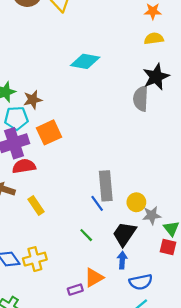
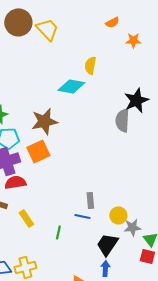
yellow semicircle: (154, 39) -> (90, 65), moved, turned -72
brown star: (33, 100) -> (44, 121), moved, size x1.5
gray rectangle: (106, 186) -> (90, 200), size x0.6
blue line: (97, 203) -> (82, 216), turned -42
green line: (86, 235) -> (58, 232), moved, turned 56

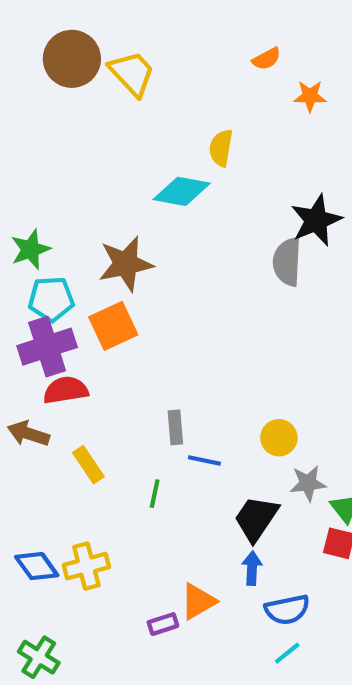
gray rectangle: (90, 200) -> (175, 427), moved
yellow circle: (118, 215) -> (279, 438), moved

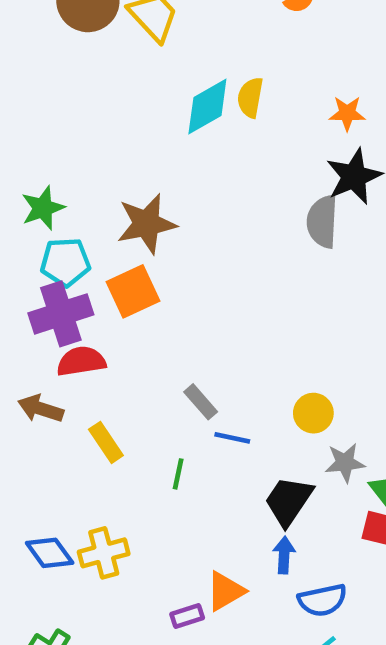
orange star: (310, 96) -> (347, 113), moved
cyan diamond: (182, 191) -> (207, 107), moved, turned -40
gray rectangle: (175, 427) -> (201, 402), turned -36

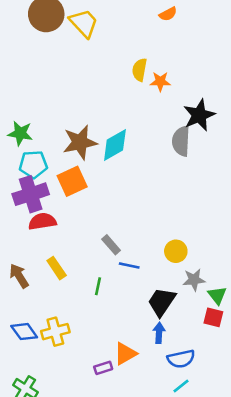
cyan diamond: (207, 107) -> (115, 145), moved
orange star: (347, 113) -> (160, 81), moved
green star: (43, 208) -> (20, 133), turned 30
brown arrow: (41, 409) -> (19, 276), moved, turned 40

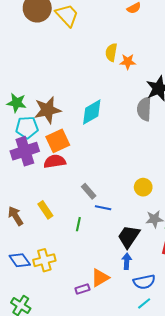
brown star: (80, 142) -> (47, 110), moved
red semicircle: (42, 221) -> (55, 161), moved
yellow circle: (176, 251) -> (143, 187), moved

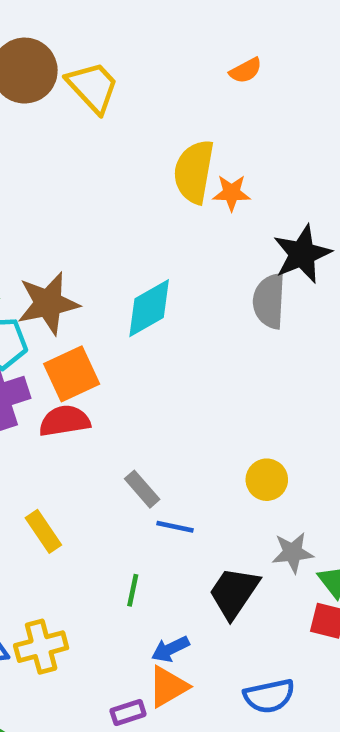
yellow semicircle: (111, 52) -> (194, 172), size x1.5
green line: (78, 224) -> (133, 590), moved
blue arrow: (127, 261) -> (170, 649), moved, turned -119

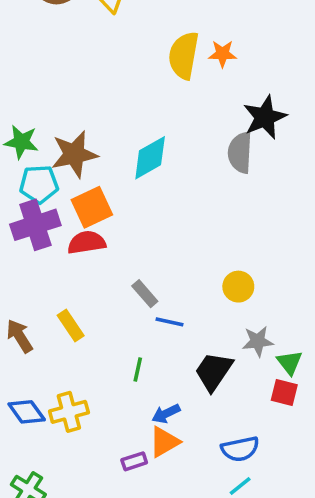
orange star: (232, 193) -> (222, 54), moved

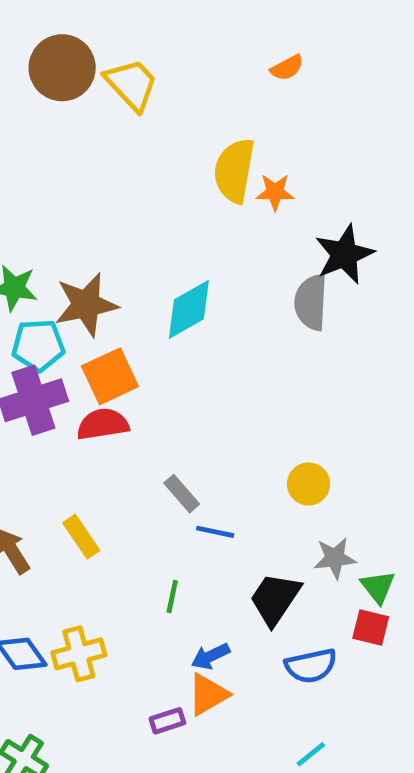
orange star: (222, 54) -> (275, 192), moved
blue semicircle: (240, 449) -> (311, 666), moved

